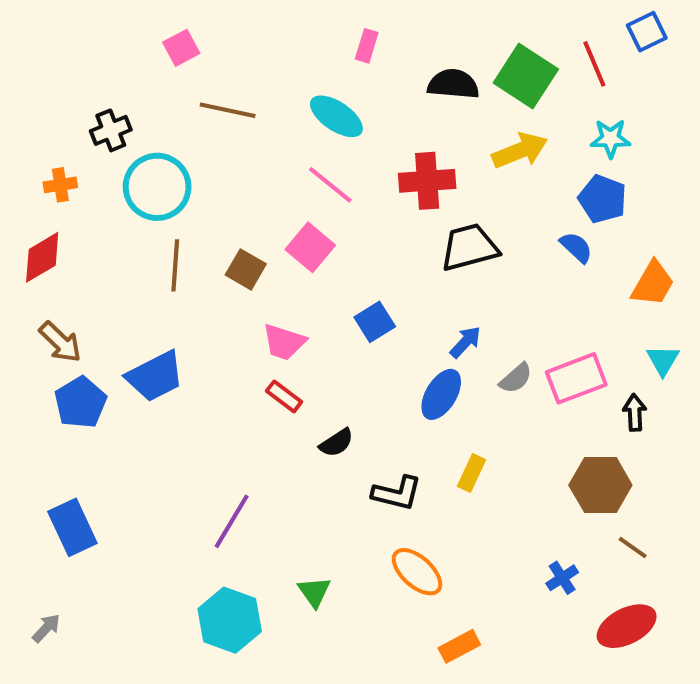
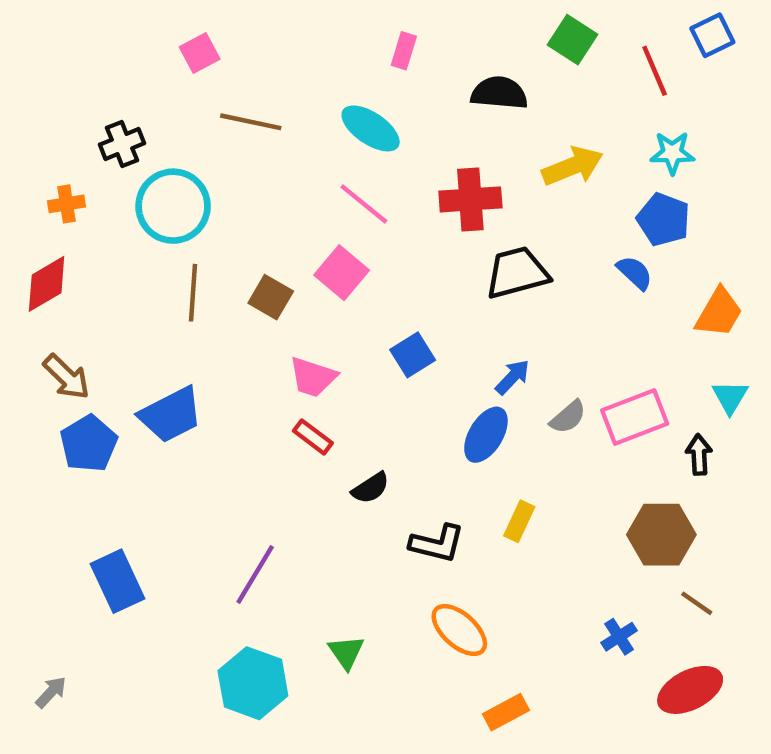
green square: (526, 76) -> (572, 40), moved, size x0.7
blue rectangle: (72, 527) -> (118, 581), moved

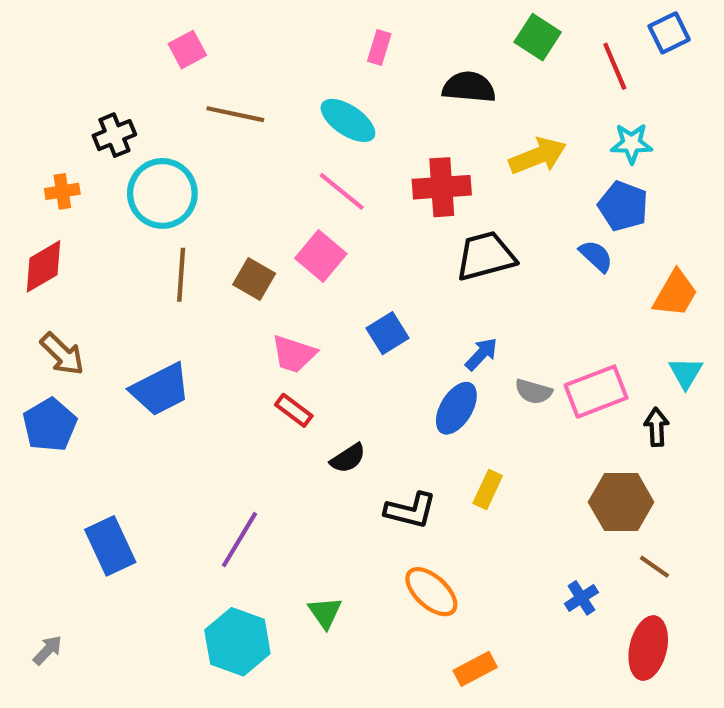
gray semicircle: (568, 417) -> (534, 392), turned 57
blue pentagon: (89, 444) -> (50, 425), moved
red ellipse: (690, 690) -> (648, 648), turned -50

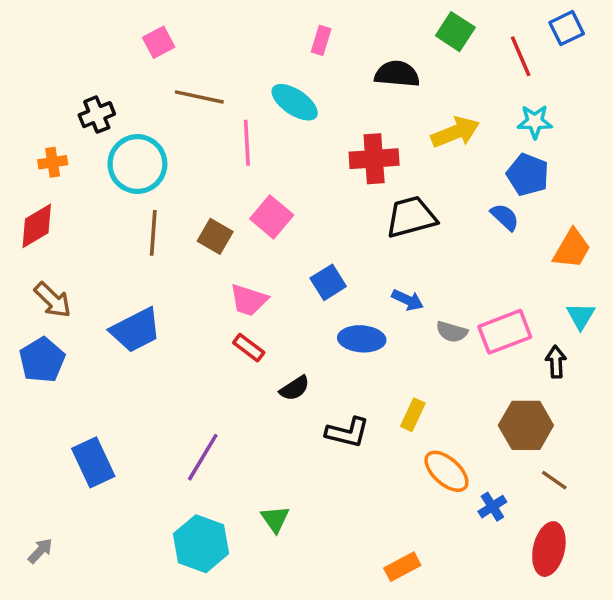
pink line: (342, 191) -> (247, 143), moved, turned 48
blue arrow: (481, 354) -> (408, 300), turned 72
blue ellipse: (456, 408) -> (362, 339), moved, turned 63
orange ellipse: (431, 592) -> (446, 471), moved

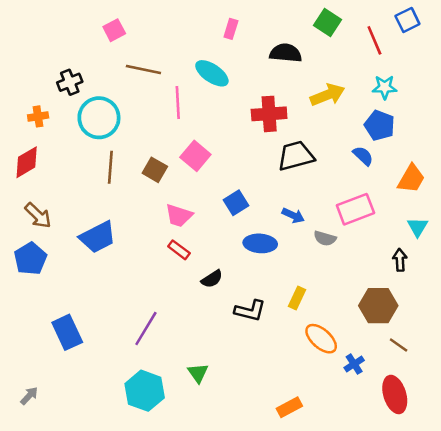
pink rectangle: (505, 332) -> (355, 209), moved
red ellipse: (549, 549) -> (395, 394), turned -30

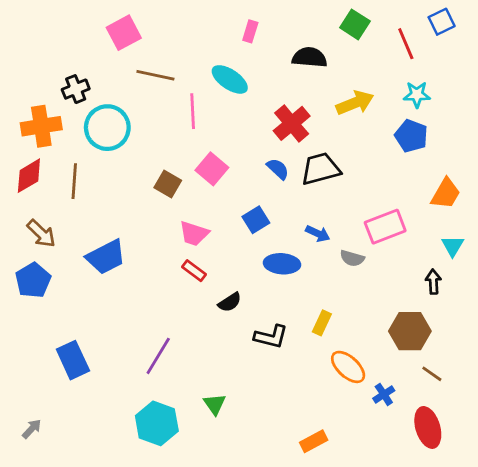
pink square: (114, 30) -> (124, 33), size x1.4
red cross: (269, 114) -> (292, 123), turned -36
orange cross: (38, 116) -> (41, 126), size x1.8
blue semicircle: (363, 156) -> (278, 169), moved
brown line: (110, 167) -> (74, 181), moved

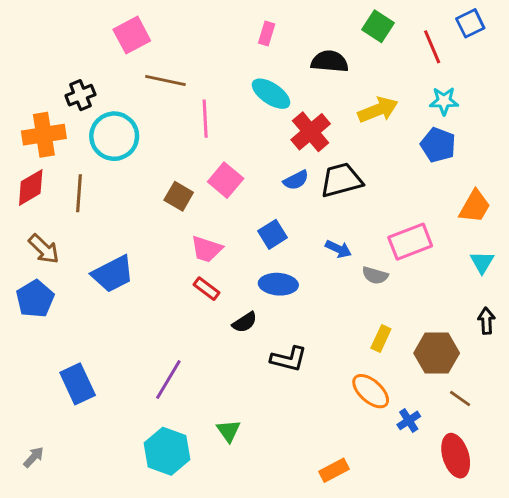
cyan ellipse: (230, 79) -> (271, 94), moved
blue semicircle: (278, 169) -> (296, 180), turned 110
blue ellipse: (282, 264) -> (278, 284), moved
black arrow: (433, 282) -> (486, 321), moved
yellow rectangle: (322, 323) -> (381, 338), moved

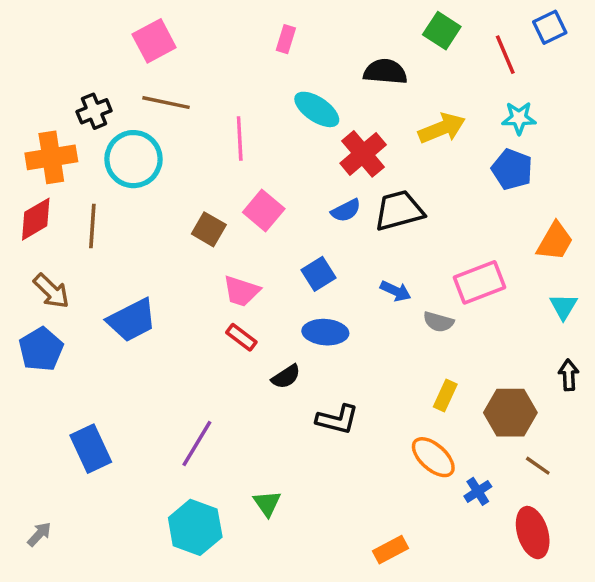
pink rectangle: (267, 34) -> (286, 39), moved
brown line: (165, 80) -> (166, 103), moved

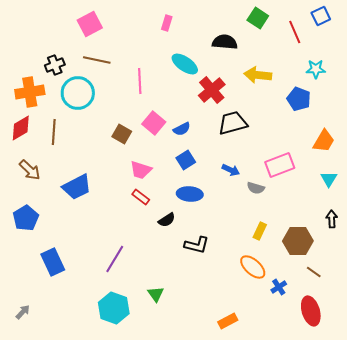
cyan star: (519, 118) -> (316, 69), moved
yellow arrow: (442, 128) -> (258, 75), turned -152
blue semicircle: (346, 210) -> (182, 129), moved
blue pentagon: (41, 349) -> (26, 218), moved

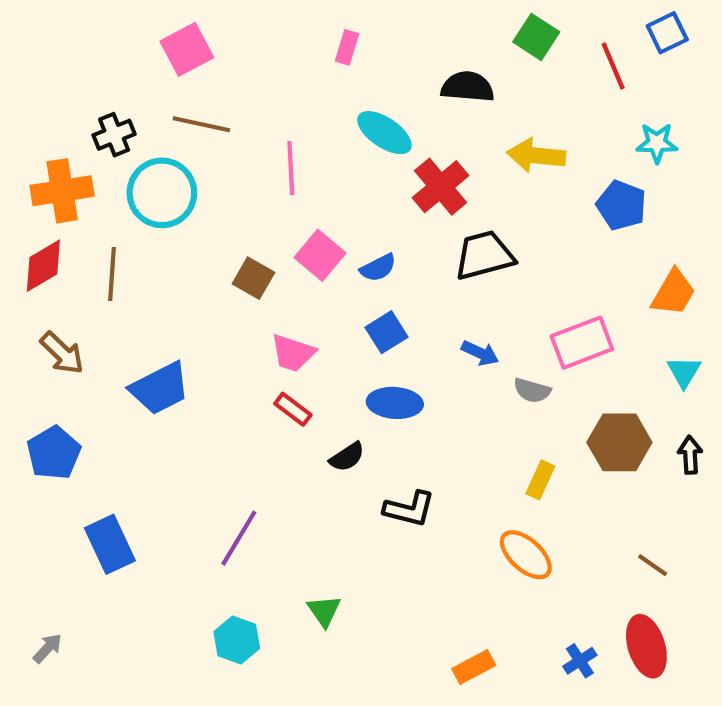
brown hexagon: (298, 241) -> (619, 442), moved
blue cross: (279, 287) -> (580, 661), moved
cyan hexagon: (114, 308) -> (237, 640), size x0.7

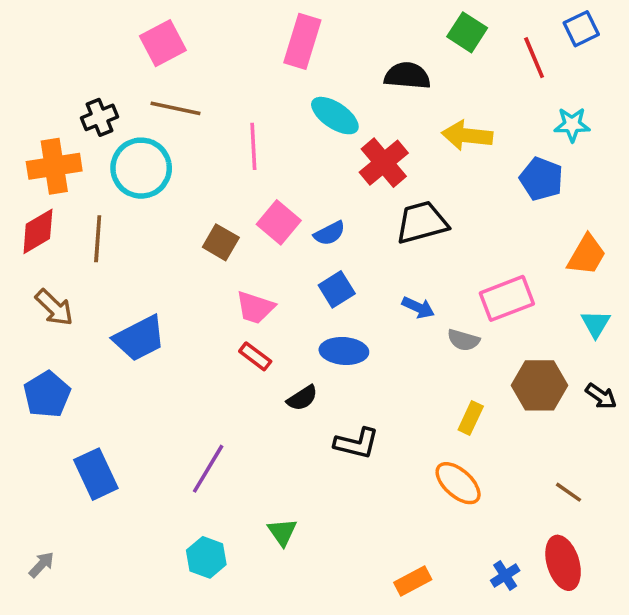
pink rectangle: (347, 47) -> (302, 41), size x1.8
black arrow: (690, 455) -> (601, 396), turned 128

